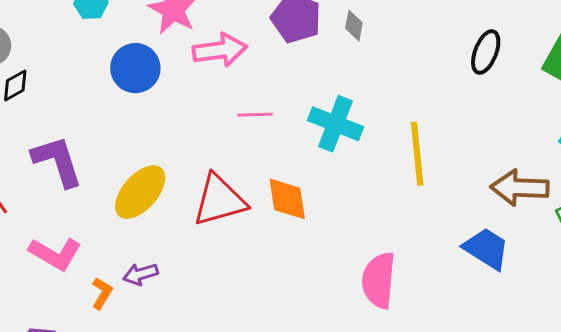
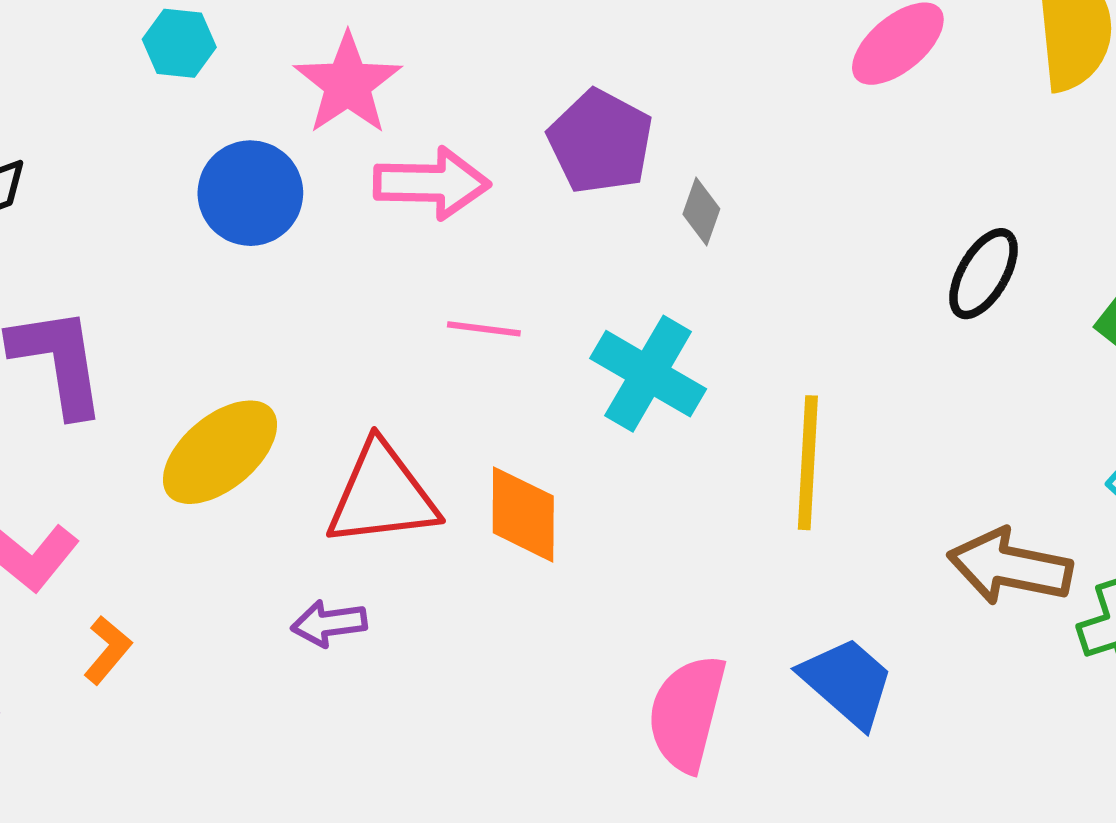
gray diamond: (354, 26) -> (701, 212), moved
blue trapezoid: (486, 249) -> (847, 682), moved
purple arrow: (141, 274) -> (329, 623), moved

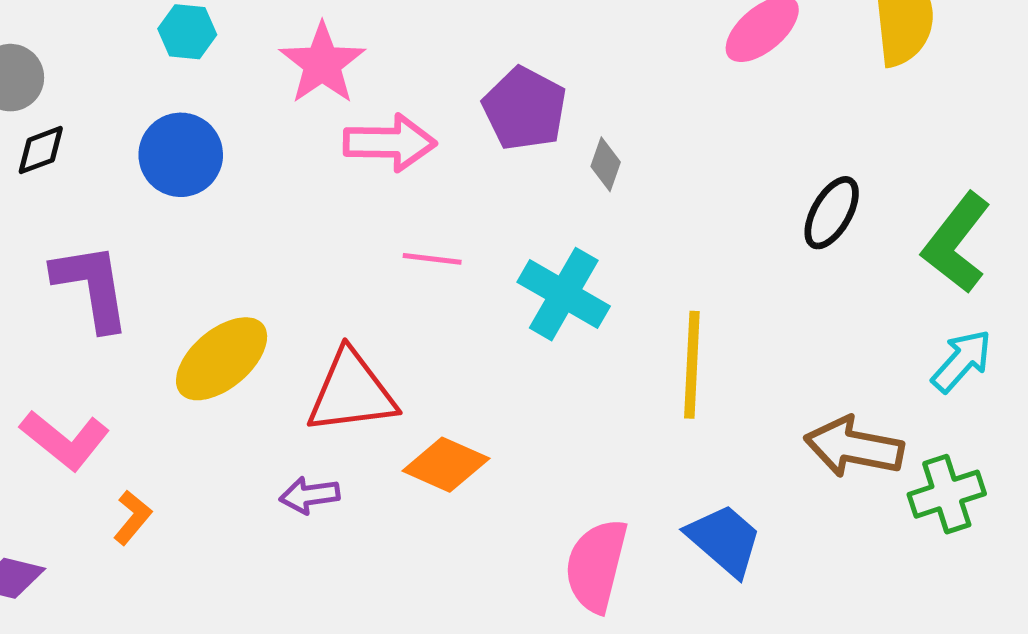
blue circle: (250, 193) -> (181, 155), moved
orange diamond: (523, 514) -> (446, 465), moved, turned -66

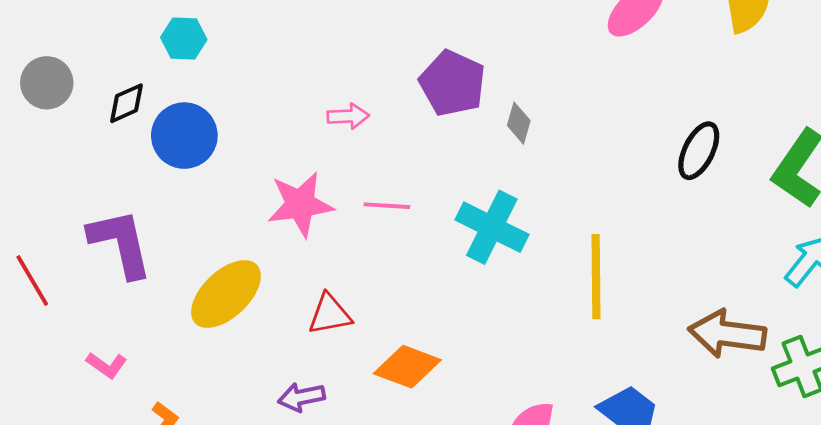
pink star: (322, 64) -> (300, 204), moved, turned 30
pink arrow: (390, 143) -> (348, 116), size x0.6
black diamond: (41, 150) -> (127, 103), moved
red triangle: (351, 392) -> (330, 314), size x0.6
pink L-shape: (65, 440) -> (107, 365), size x0.6

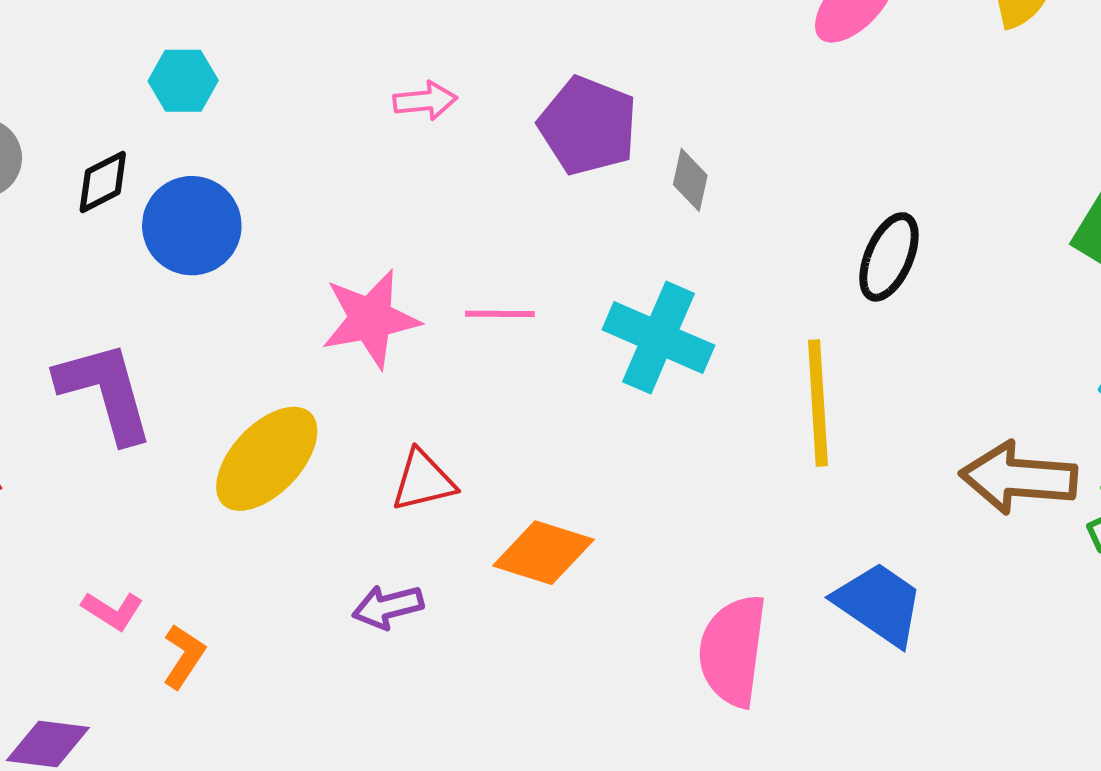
pink arrow: (348, 116) -> (425, 101), moved
black ellipse: (699, 151) -> (889, 257), moved
pink L-shape: (107, 365) -> (112, 611), moved

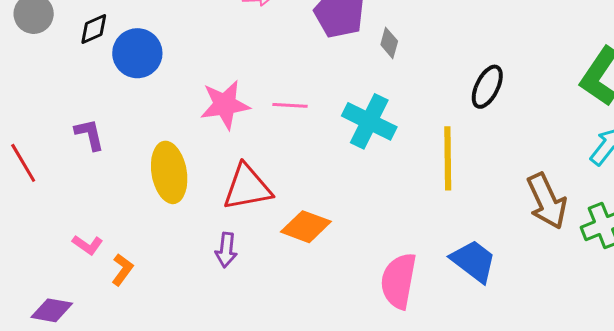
purple L-shape: (105, 392) -> (90, 134), size x0.6
yellow ellipse: (267, 459) -> (169, 172), turned -56
brown arrow: (1018, 478) -> (547, 201), turned -122
red triangle: (423, 481) -> (247, 187), size x1.5
purple arrow: (388, 607) -> (226, 250), turned -72

